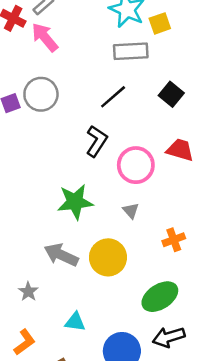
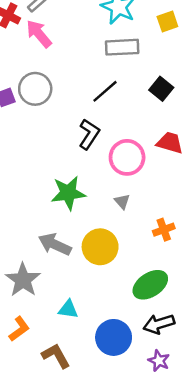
yellow square: (160, 23) -> (167, 21), moved
gray star: (28, 292) -> (23, 280), size x1.8

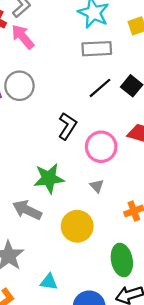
black line: (105, 91) -> (100, 88), moved
gray arrow: (55, 244) -> (27, 210), moved
green ellipse: (150, 285) -> (122, 260), turned -68

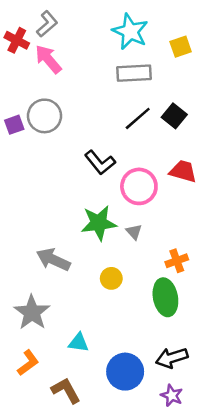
black L-shape: (67, 126) -> (100, 163), turned 108
green star: (49, 178) -> (99, 223), moved
yellow circle: (77, 226) -> (111, 278), size x0.6
green ellipse: (122, 260) -> (165, 297), moved

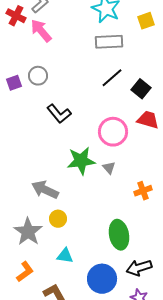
gray circle: (45, 116) -> (38, 76), size x0.7
black square: (174, 116) -> (141, 89), moved
black L-shape: (100, 163) -> (59, 114), moved
yellow circle: (111, 278) -> (58, 219), moved
green ellipse: (165, 297) -> (119, 235), moved

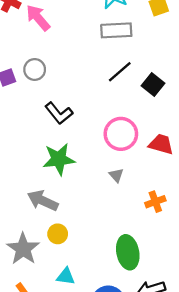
red trapezoid: (148, 120) -> (161, 144), moved
green star: (81, 161) -> (59, 159), moved

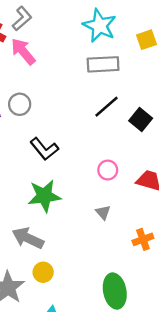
pink circle: (121, 134) -> (108, 170), size x0.6

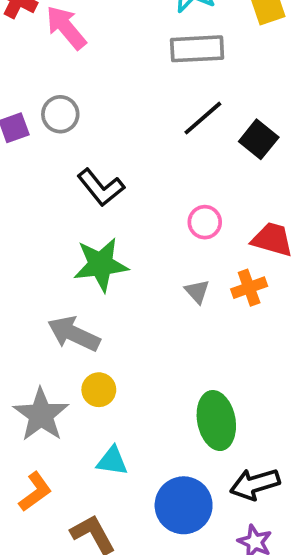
orange cross: (143, 239) -> (249, 288), moved

